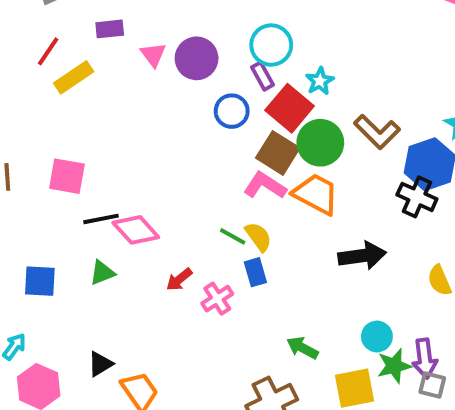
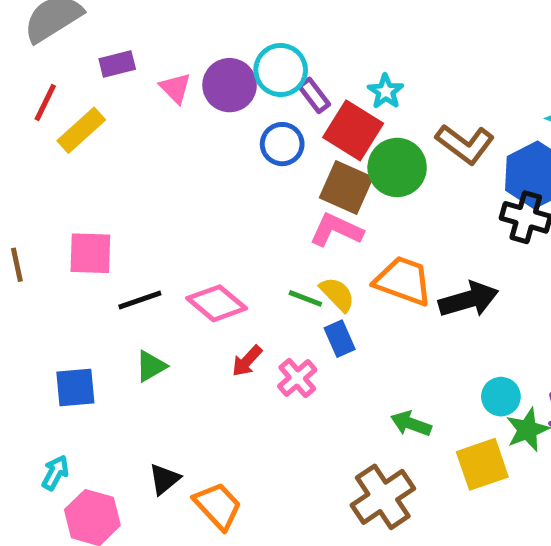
cyan circle: (271, 45) -> (281, 70), moved
orange trapezoid: (316, 194) -> (403, 281), moved
pink diamond: (136, 230) -> (217, 303), moved

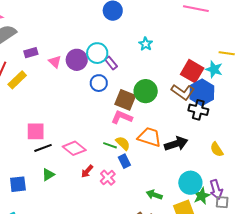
cyan star: (386, 91) -> (146, 44), moved
red square: (353, 130) -> (192, 71), moved
brown L-shape: (465, 144) -> (183, 92), moved
pink square: (90, 253) -> (36, 131), moved
cyan circle: (501, 397) -> (190, 183), size x1.5

